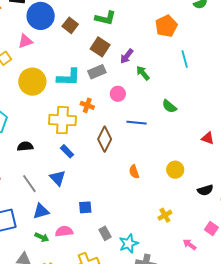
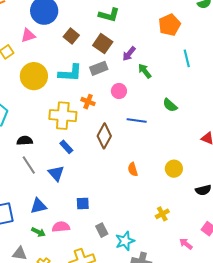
brown square: (70, 25) -> (71, 36), moved
gray line: (29, 184) -> (29, 165), moved

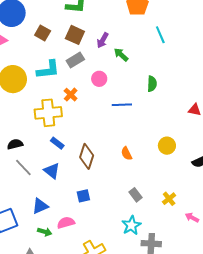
orange cross: (88, 102) -> (71, 95), turned 32
green semicircle: (170, 105) -> (152, 84), turned -119
brown diamond: (104, 136) -> (87, 156), moved
yellow cross: (162, 214) -> (169, 199), moved
gray rectangle: (102, 230) -> (136, 195), moved

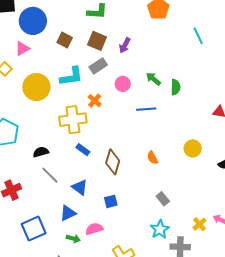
cyan line: (160, 35) -> (198, 36), moved
green arrow: (121, 55) -> (153, 79), moved
blue triangle: (52, 171) -> (80, 187), moved
yellow cross: (169, 199) -> (199, 224), moved

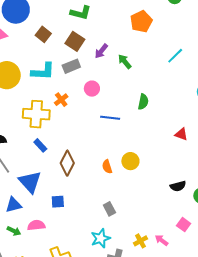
cyan line: (198, 36) -> (175, 56), turned 60
green arrow: (153, 79) -> (125, 62), moved
yellow circle: (193, 148) -> (130, 161), moved
blue triangle: (80, 187) -> (30, 182), size x1.4

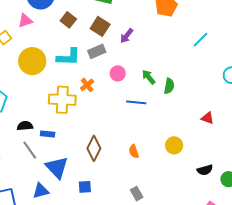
green arrow: (125, 62) -> (149, 77), moved
blue rectangle: (40, 145) -> (48, 134), moved, turned -40
yellow circle: (130, 161) -> (174, 145), moved

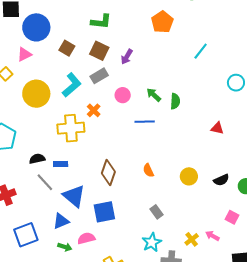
cyan L-shape: (68, 57) -> (72, 85), turned -35
yellow circle: (174, 145) -> (189, 176), moved
blue square: (85, 187) -> (104, 212), size x1.6

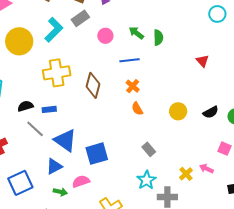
orange cross: (94, 110) -> (133, 86), moved
red triangle: (217, 128) -> (203, 61), turned 40
brown diamond: (108, 172) -> (93, 85), moved

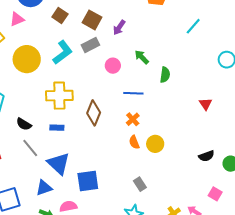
green arrow: (136, 33) -> (142, 57), moved
black semicircle: (25, 106) -> (24, 124), turned -140
blue rectangle: (49, 109) -> (57, 128), moved
yellow circle: (178, 111) -> (155, 144), moved

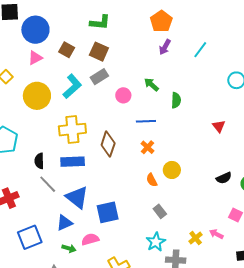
pink triangle: (17, 19) -> (35, 58), moved
purple arrow: (119, 27) -> (165, 47), moved
black semicircle: (24, 124) -> (39, 161), turned 63
blue rectangle: (57, 128) -> (73, 162), size x1.6
orange semicircle: (134, 142) -> (152, 180), moved

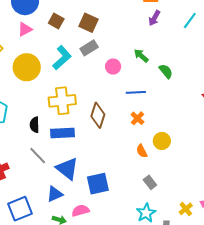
green semicircle: (176, 100) -> (166, 71), turned -42
black semicircle: (39, 161) -> (35, 125), moved

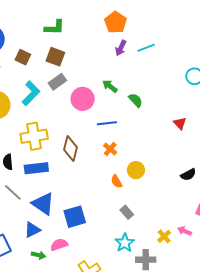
cyan line: (190, 21) -> (146, 48), moved, turned 36
pink circle: (113, 67) -> (83, 99), size x1.5

